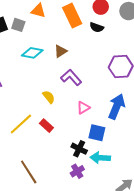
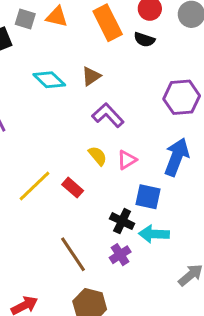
gray square: (18, 25) -> (25, 19), moved
cyan diamond: (32, 53) -> (49, 80), turned 35
yellow semicircle: (49, 97) -> (98, 156), moved
brown line: (29, 172) -> (73, 254), moved

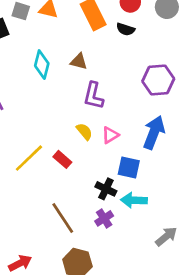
brown triangle: (91, 76) -> (79, 61), turned 48
cyan diamond: (49, 80) -> (42, 65), turned 60
purple L-shape: (108, 115) -> (93, 96), turned -124

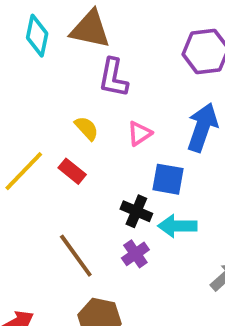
brown triangle: (79, 61) -> (90, 29), size x1.6
yellow semicircle: (84, 131) -> (87, 128), moved

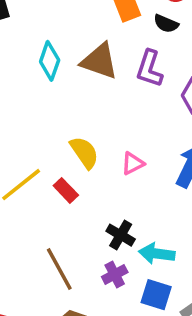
purple L-shape: (113, 78) -> (150, 69), moved
yellow semicircle: (87, 128) -> (84, 152), size x1.4
blue square: (168, 179) -> (156, 295), moved

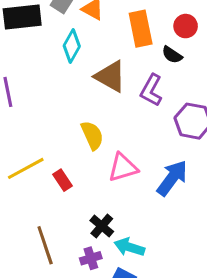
cyan diamond: (50, 61) -> (72, 46), moved
yellow semicircle: (84, 152) -> (92, 135), moved
pink triangle: (133, 163) -> (123, 168), size x1.5

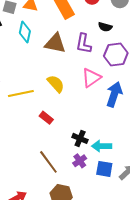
black semicircle: (172, 55) -> (105, 27), moved
yellow line: (26, 168) -> (21, 94), moved, turned 35
pink triangle: (123, 168) -> (91, 78), moved

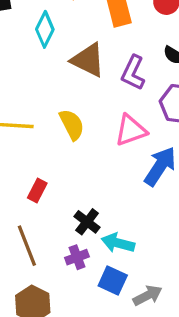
red rectangle: (46, 118) -> (37, 191), moved, turned 64

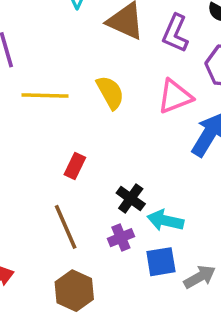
blue square: (113, 280) -> (161, 262), turned -32

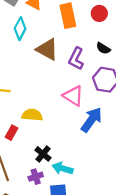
yellow semicircle: (110, 92) -> (32, 115), moved, turned -60
pink triangle: (175, 96) -> (73, 96), turned 50

